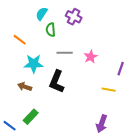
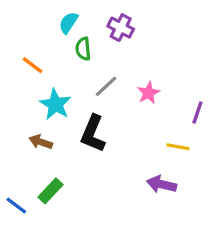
gray line: (65, 53) -> (106, 86), turned -42
cyan star: (34, 64) -> (55, 104), turned 30
purple arrow: (102, 124) -> (162, 184), moved, turned 84

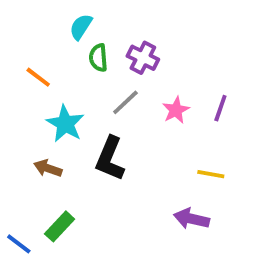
purple cross: (121, 28) -> (143, 58), moved
purple line: (197, 112) -> (220, 108), moved

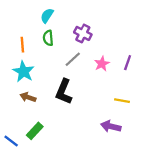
green semicircle: (98, 58) -> (48, 38), moved
orange line: (38, 77) -> (22, 45), turned 48
cyan star: (65, 124) -> (23, 72), moved

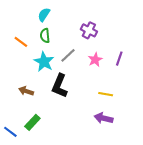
purple cross: (83, 33) -> (89, 30), moved
orange line: (22, 45) -> (21, 42), turned -48
cyan star: (23, 72) -> (44, 62), moved
yellow line: (122, 101) -> (106, 94), moved

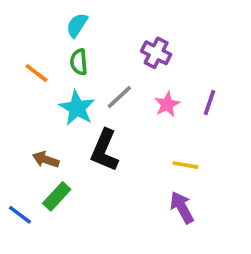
purple arrow: (104, 118) -> (182, 207), turned 48
green rectangle: (32, 122) -> (57, 196), moved
blue line: (10, 132) -> (20, 215), moved

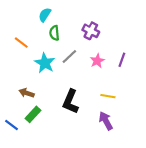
green semicircle: (79, 62) -> (54, 33), moved
black L-shape: (105, 150) -> (70, 101), moved

